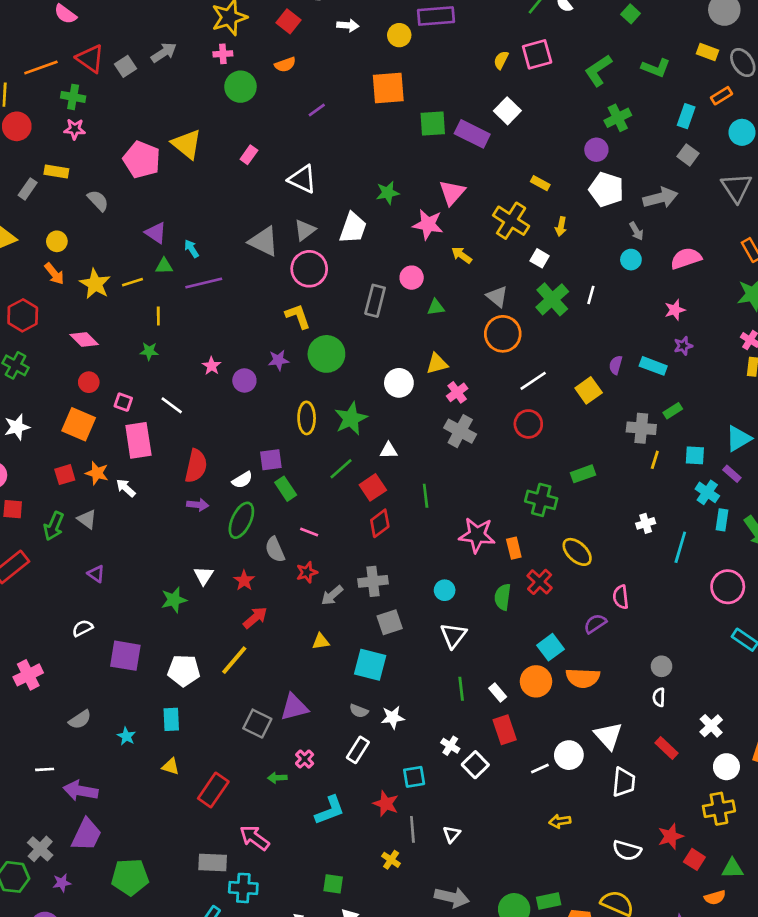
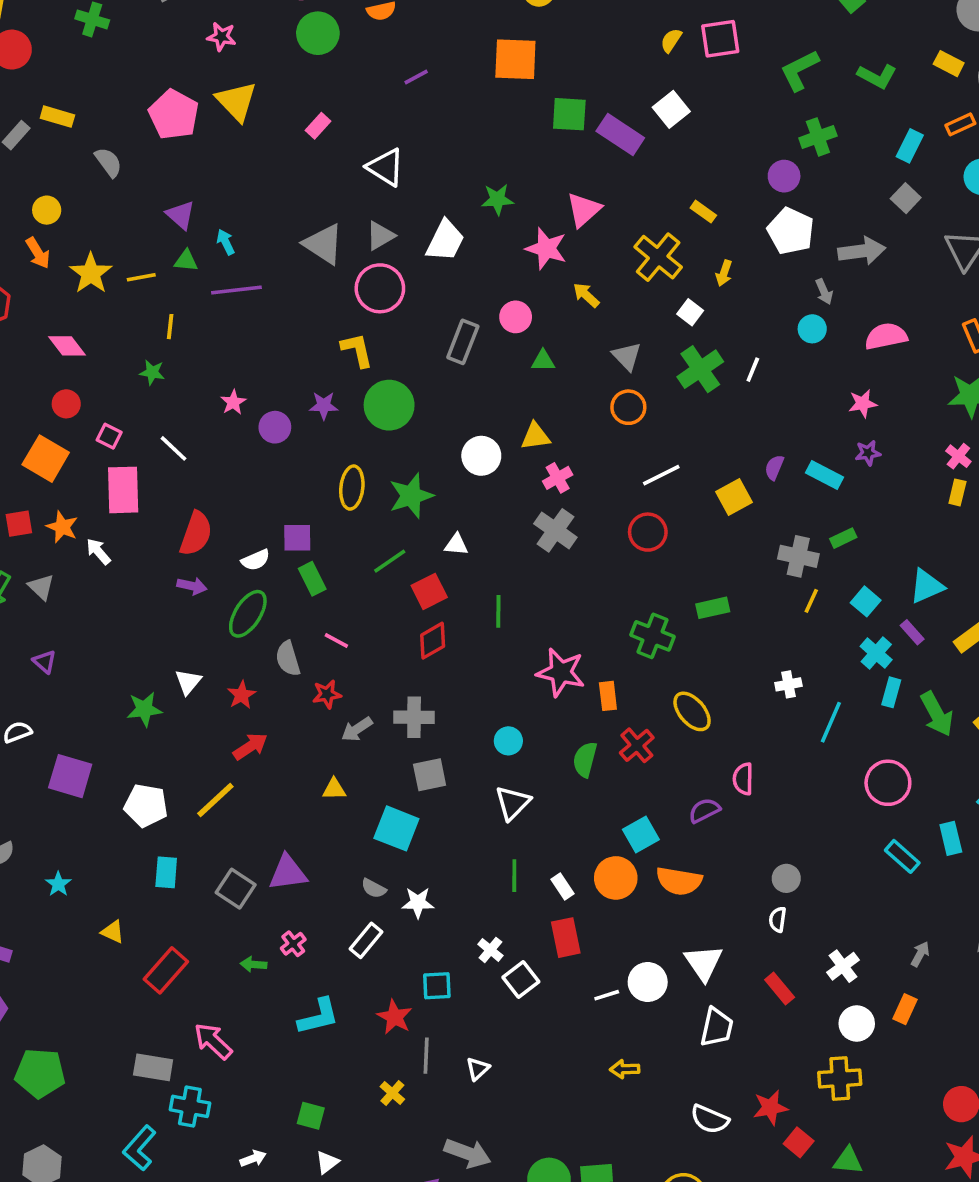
pink star: (75, 129) -> (221, 37), moved
orange circle: (503, 334) -> (628, 407), size x0.7
cyan square: (695, 455) -> (866, 601), turned 30
cyan rectangle: (171, 719) -> (166, 872), moved

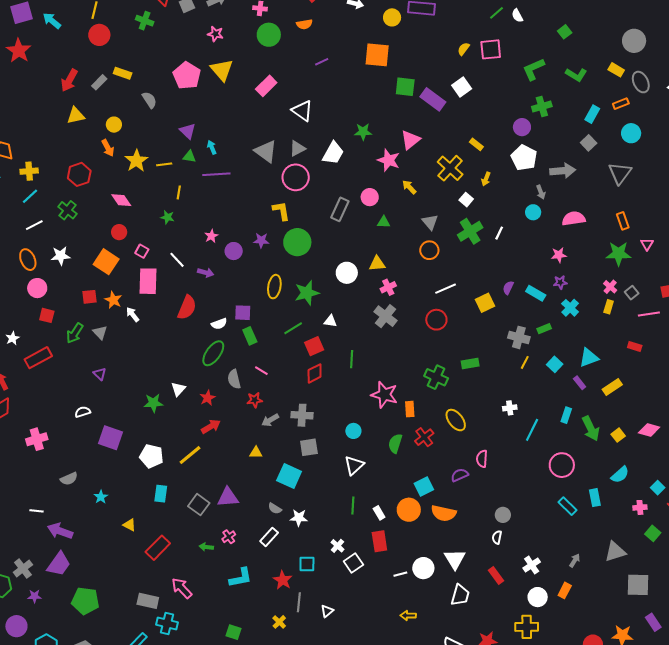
pink rectangle: (318, 126) -> (266, 86), size x1.5
purple arrow: (192, 586) -> (206, 273), moved
cyan cross: (876, 653) -> (570, 308), moved

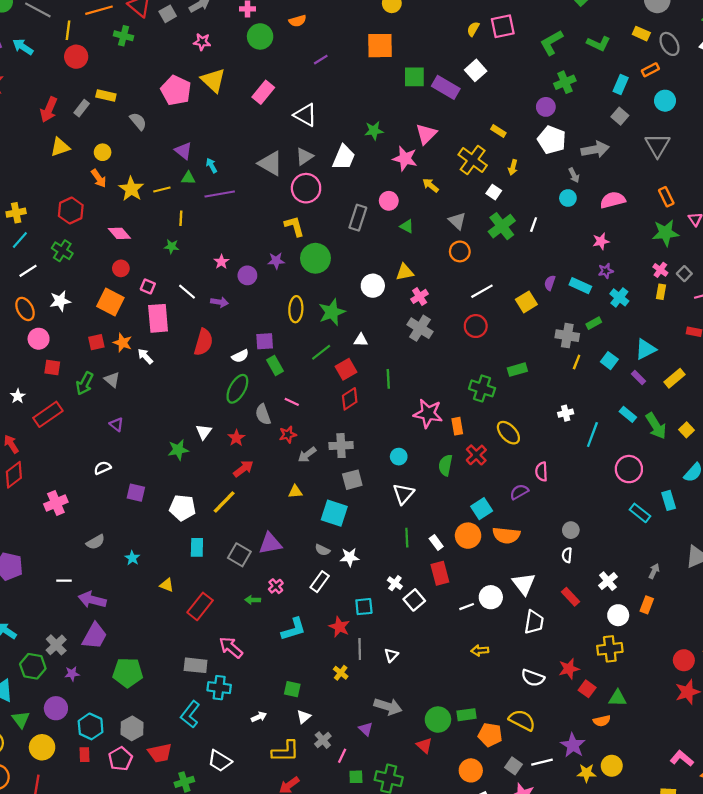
green triangle: (384, 222) -> (407, 226), turned 32
cyan rectangle: (566, 415) -> (628, 414), turned -63
purple square: (111, 438) -> (136, 493), size x0.7

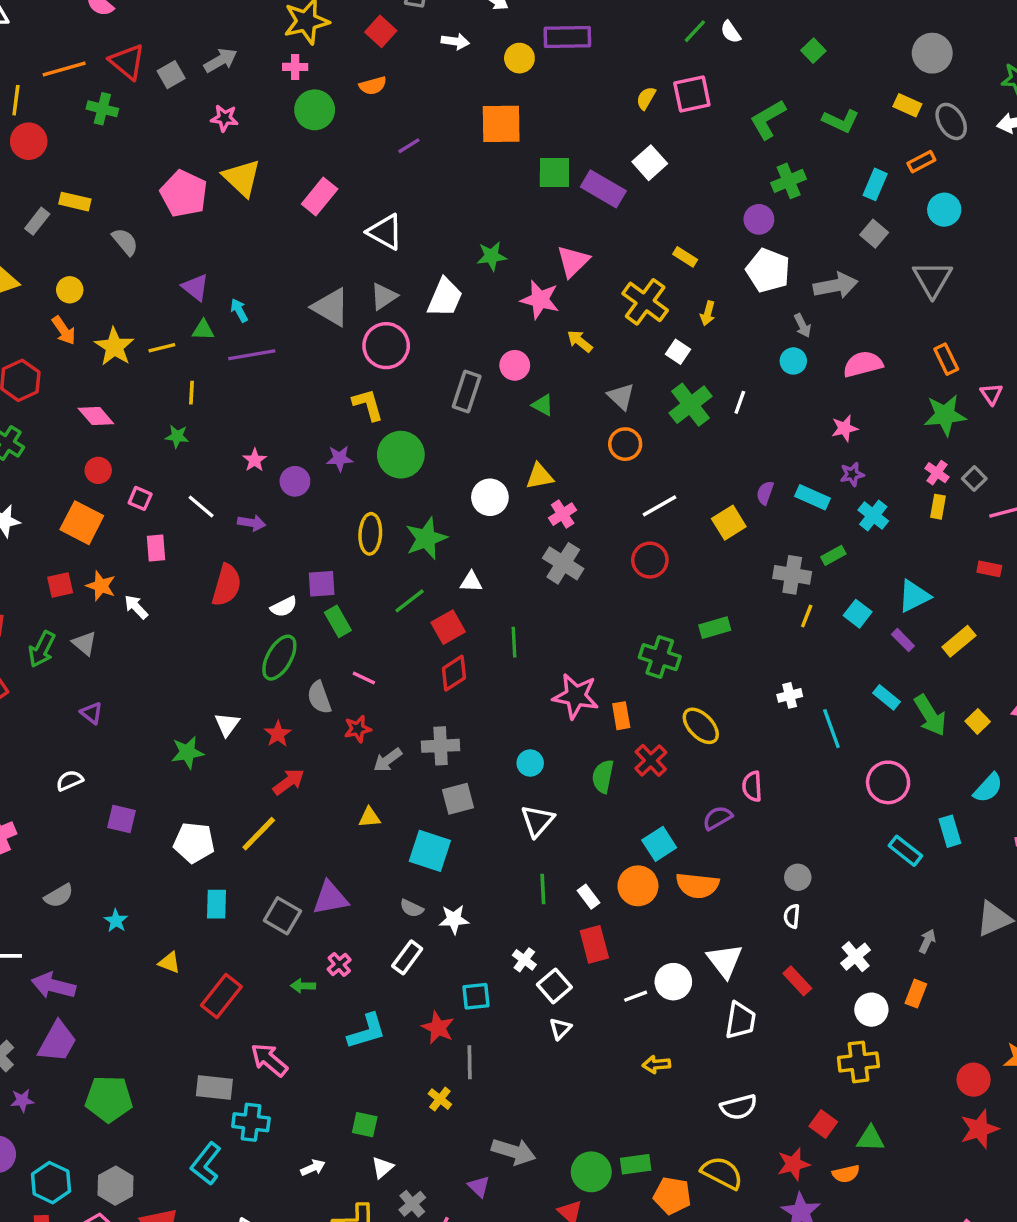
pink rectangle: (158, 318) -> (156, 548), size x0.6
cyan line: (592, 434) -> (831, 729), turned -40
white triangle: (391, 655) -> (560, 1029), moved
red star: (569, 669) -> (793, 1164), moved
white semicircle: (533, 678) -> (739, 1107), turned -35

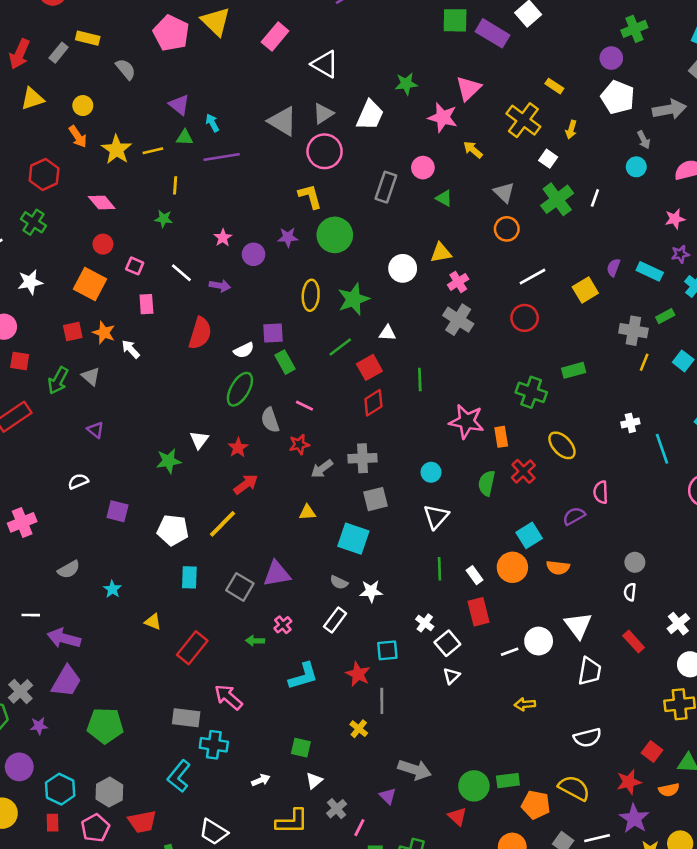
orange semicircle: (697, 885) -> (558, 568), size x0.7

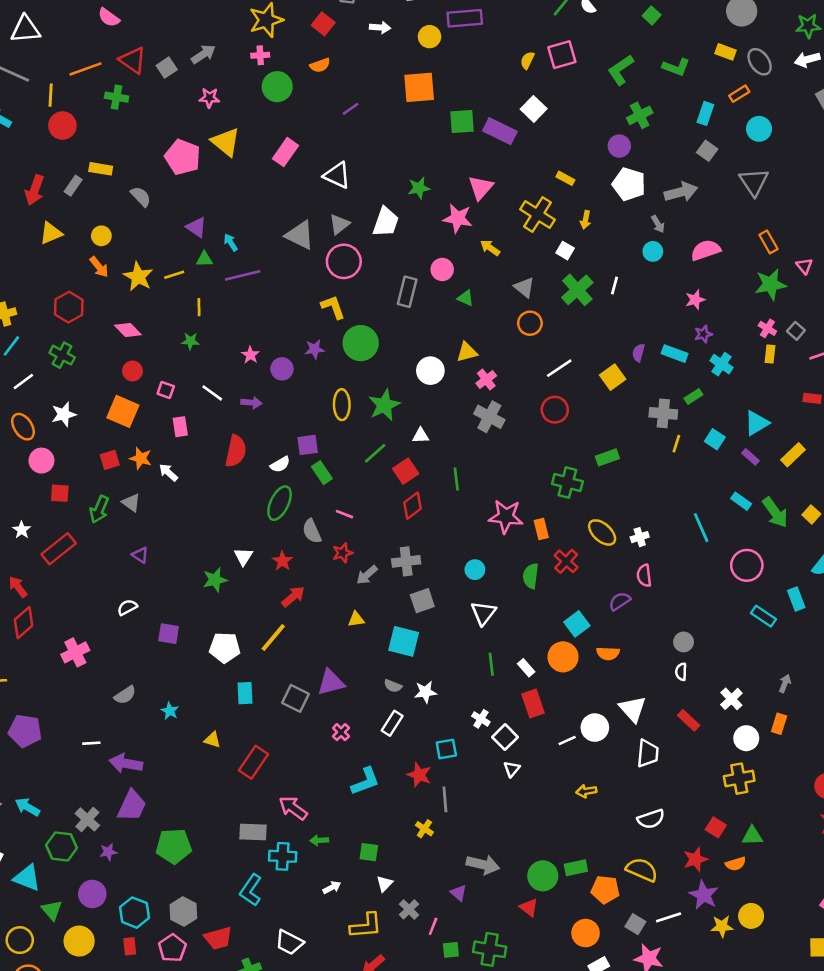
white cross: (630, 423) -> (640, 537), moved
green arrow: (255, 641) -> (319, 840), moved

